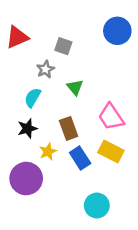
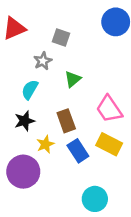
green triangle: (75, 87) -> (73, 79), turned 30

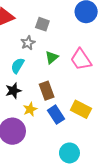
pink trapezoid: (109, 109) -> (81, 59), moved

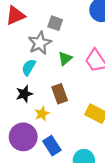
gray star: (28, 43) -> (40, 43), size x1.5
blue rectangle: (56, 115) -> (52, 146), moved

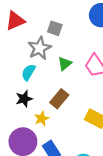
brown rectangle: (60, 94) -> (59, 99), turned 60

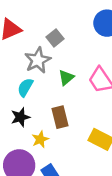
gray square: (55, 28) -> (55, 38), turned 32
brown rectangle: (59, 99) -> (60, 117), turned -54

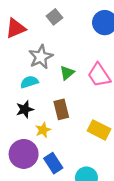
gray square: (55, 38) -> (54, 17), moved
cyan semicircle: (25, 87) -> (29, 82), turned 42

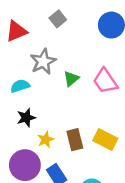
cyan semicircle: (29, 82) -> (20, 86), moved
brown rectangle: (61, 109) -> (75, 140), moved

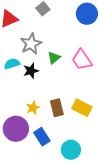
black star: (26, 118) -> (31, 71), moved

